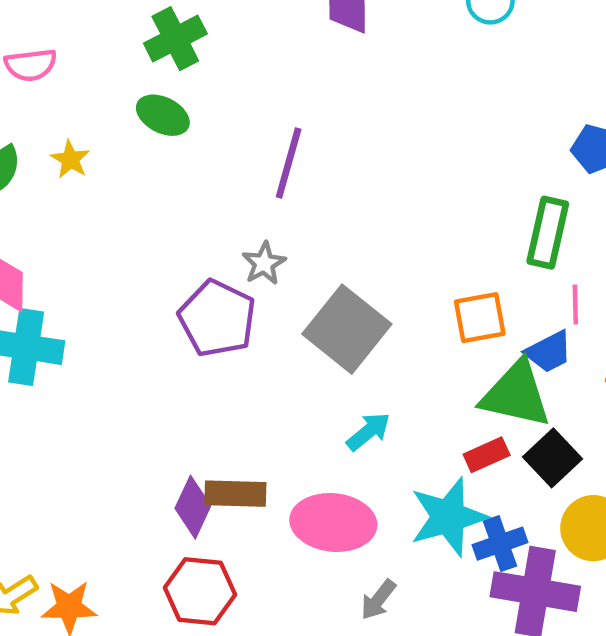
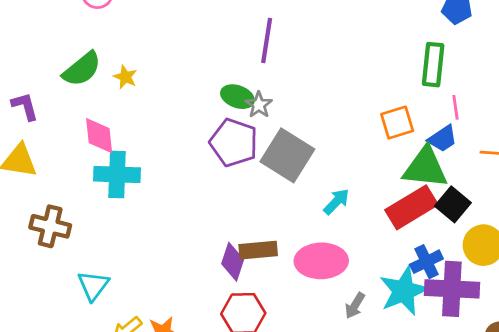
green ellipse: (163, 115) -> (237, 97), moved
yellow star: (70, 159) -> (125, 77), moved
gray square: (347, 329) -> (287, 155), moved
red rectangle: (487, 455) -> (412, 207), size x1.8
cyan star: (448, 517) -> (404, 291), moved

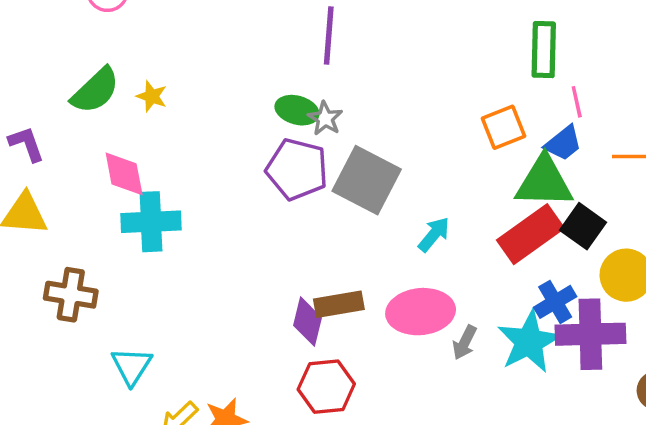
gray arrow: (355, 306) -> (465, 343), moved

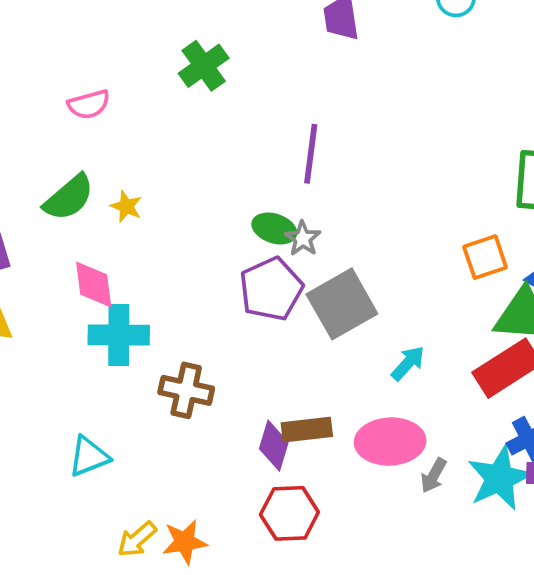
purple pentagon: (297, 169) -> (271, 289), turned 30
gray square: (367, 180) -> (342, 304), turned 30
brown cross: (71, 295) -> (186, 390), moved
cyan triangle: (132, 366) -> (89, 456), moved, turned 33

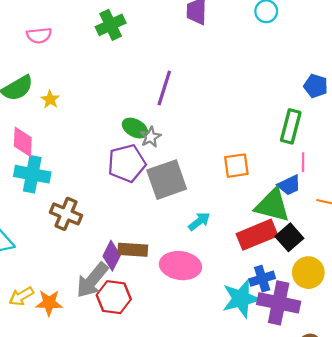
orange square: (485, 257) -> (236, 166), moved
gray arrow: (434, 476) -> (92, 280), moved, size x1.8

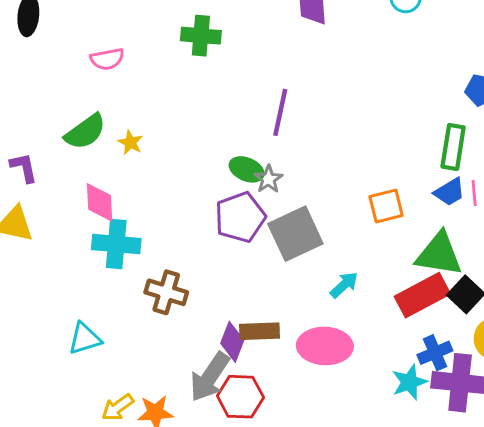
green cross: (111, 25) -> (201, 36), turned 36
blue trapezoid: (289, 185) -> (450, 192), moved
cyan star: (241, 299) -> (409, 382), size x0.7

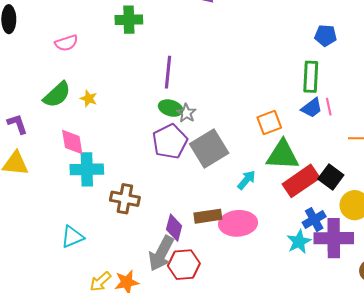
purple line: (280, 112) -> (168, 72), moved
green triangle: (439, 254) -> (283, 155), moved
brown rectangle: (260, 331) -> (208, 216), moved

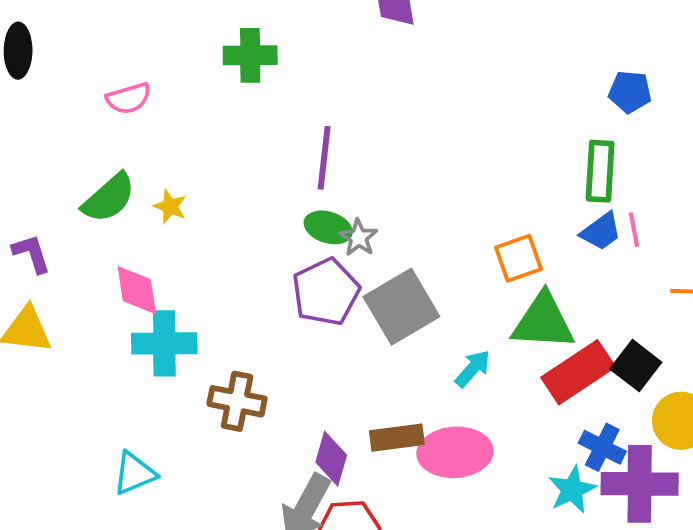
blue cross: (314, 220) -> (602, 447), turned -35

